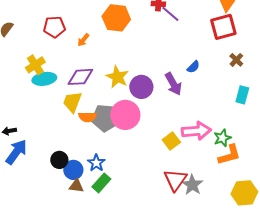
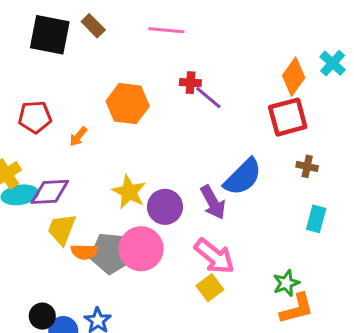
brown cross: (236, 60) -> (307, 166), turned -32
blue semicircle: (193, 67) -> (243, 177), size x2.0
purple diamond: (80, 77) -> (50, 192), moved
pink arrow: (196, 131) -> (214, 256), moved, turned 44

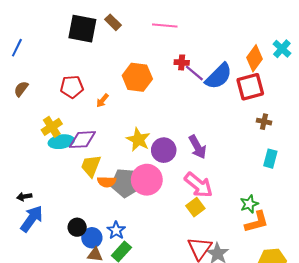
blue semicircle: (243, 177) -> (219, 76), moved

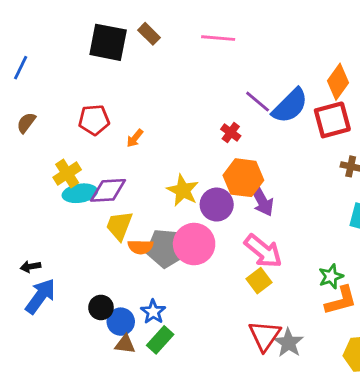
red cross: (182, 62) -> (231, 133), moved, turned 32
orange hexagon: (137, 77) -> (243, 178), moved

